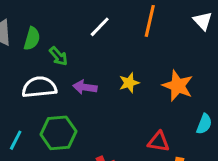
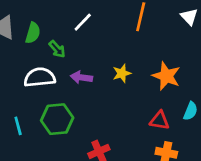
white line: (100, 27) -> (83, 22), moved
cyan line: (16, 140) -> (18, 126), turned -42
red triangle: (159, 142) -> (160, 120), moved

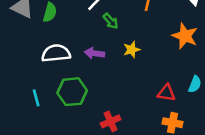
green arrow: (57, 49) -> (111, 21), moved
orange star: (166, 76) -> (185, 36), moved

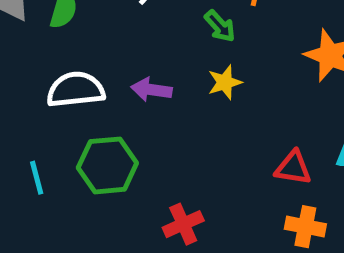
green arrow: (111, 21) -> (220, 26), moved

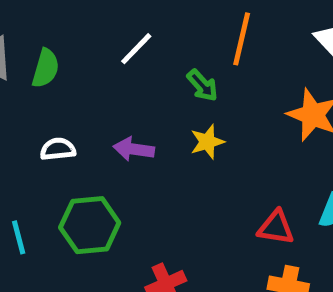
white semicircle: (76, 90) -> (58, 149), size x0.6

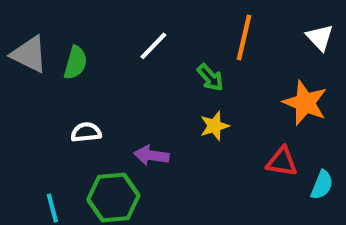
purple arrow: (134, 149) -> (151, 155), moved
red triangle: (276, 228) -> (282, 162), moved

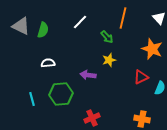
purple arrow: (151, 155) -> (88, 75), moved
red triangle: (282, 162) -> (141, 77), turned -35

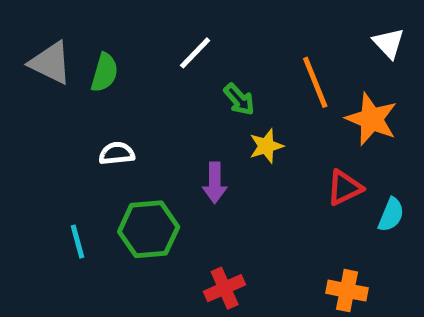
orange line: (123, 18) -> (315, 82), moved, turned -35
green arrow: (107, 37) -> (239, 99), moved
purple arrow: (88, 75) -> (215, 183), turned -98

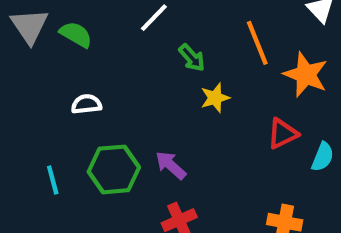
gray triangle: (51, 63) -> (29, 26), turned 30
green semicircle: (104, 73) -> (76, 35), turned -76
purple arrow: (215, 183) -> (171, 165), moved, turned 132

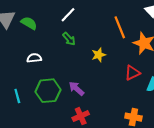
green arrow: (192, 58) -> (69, 39), moved

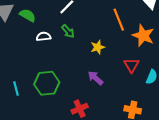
white semicircle: (34, 58) -> (44, 37), moved
red triangle: (132, 73) -> (132, 65), turned -35
purple arrow: (76, 89) -> (95, 78), moved

